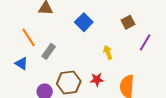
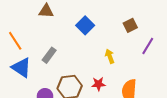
orange line: (29, 37) -> (15, 41), moved
blue triangle: (22, 63) -> (21, 68), size x1.5

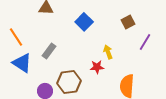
red star: (98, 84) -> (97, 67), moved

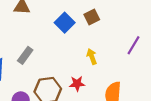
brown square: (128, 22) -> (92, 17), moved
red star: (97, 67) -> (77, 84), moved

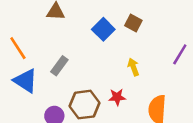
brown square: (92, 17) -> (133, 23), turned -35

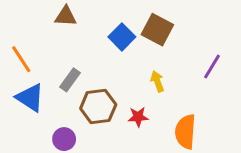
brown square: (133, 23) -> (157, 30), size x1.5
brown hexagon: (84, 105) -> (98, 107), moved

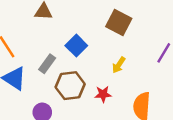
blue square: (122, 37) -> (76, 46), moved
yellow arrow: (157, 81) -> (119, 65), turned -126

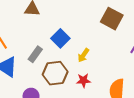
brown square: (119, 22) -> (112, 19), moved
yellow arrow: (119, 65) -> (83, 55), moved

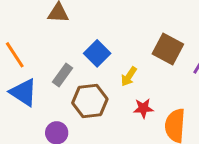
brown square: (112, 19) -> (168, 49), moved
red star: (83, 80) -> (143, 108), moved

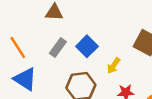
gray rectangle: (62, 75) -> (58, 48), moved

